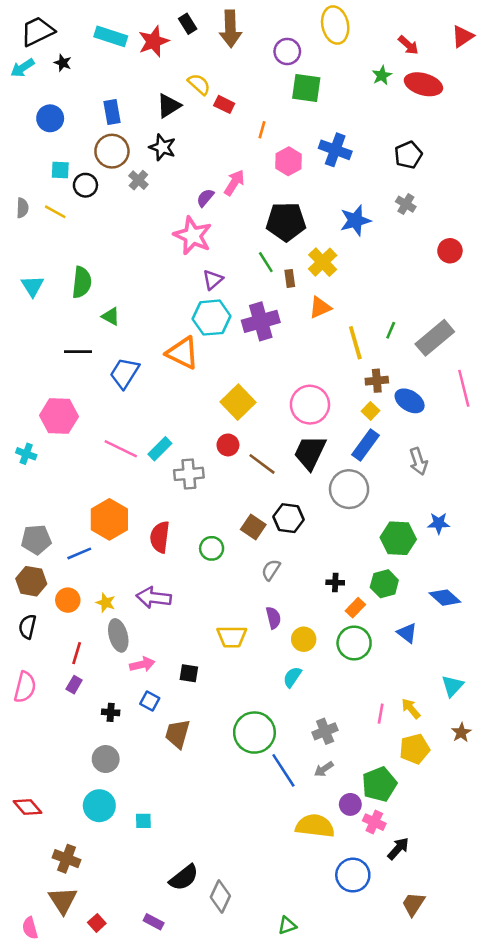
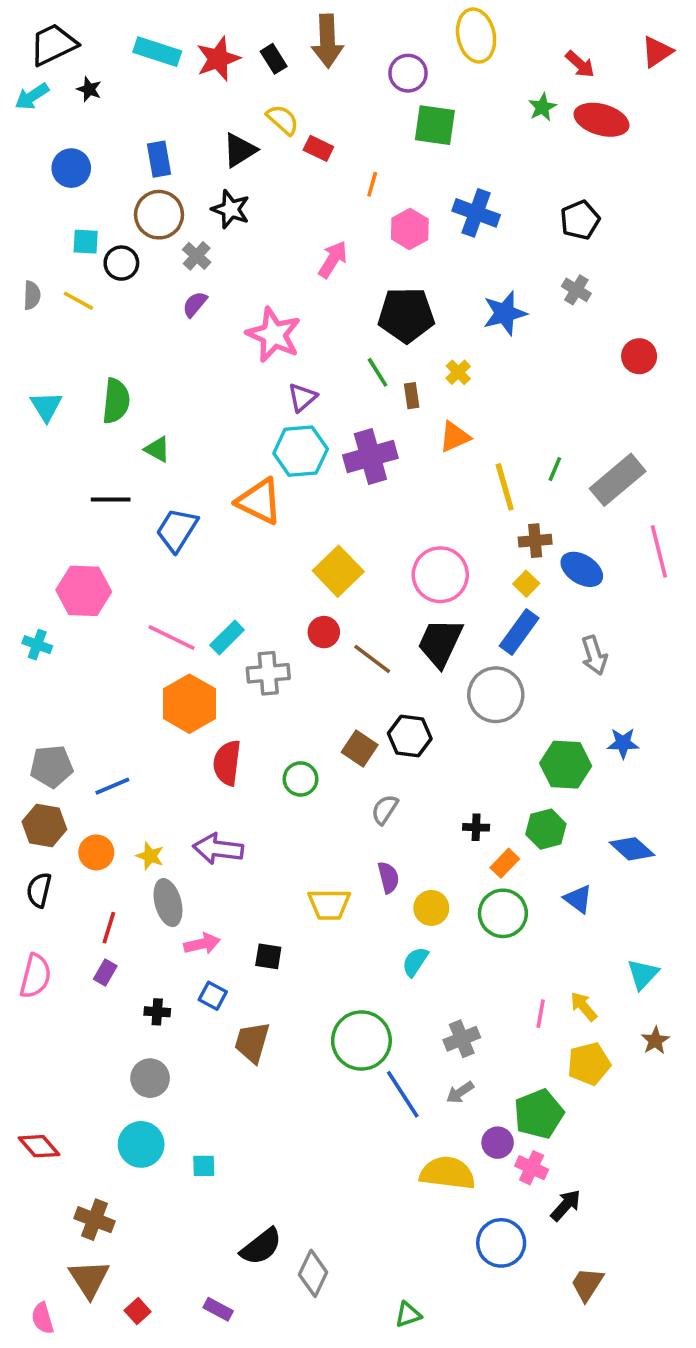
black rectangle: (188, 24) -> (274, 59), moved
purple semicircle: (205, 198) -> (195, 304), moved
yellow cross: (323, 262) -> (458, 372), size x0.6
orange hexagon: (109, 519) -> (189, 704), moved

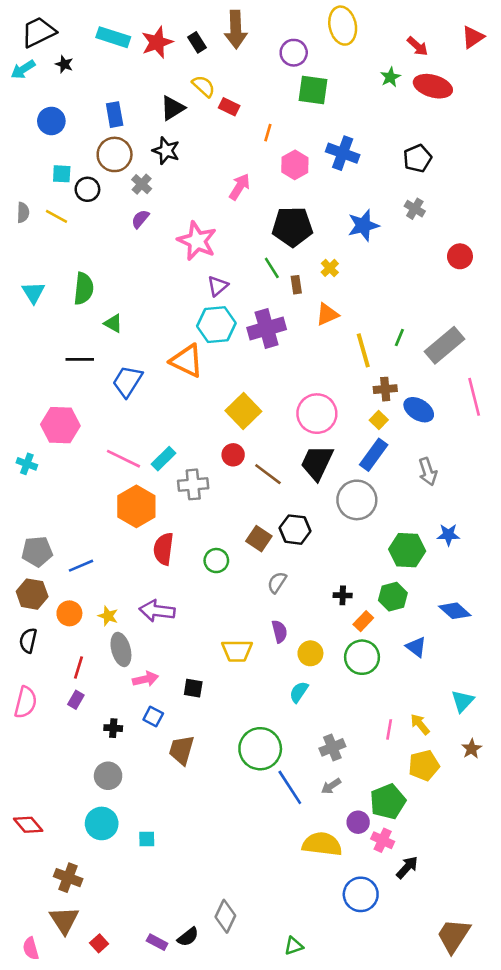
black semicircle: (261, 1247) -> (188, 937), moved, size x0.7
brown trapezoid: (587, 1284) -> (454, 936), moved, size x1.4

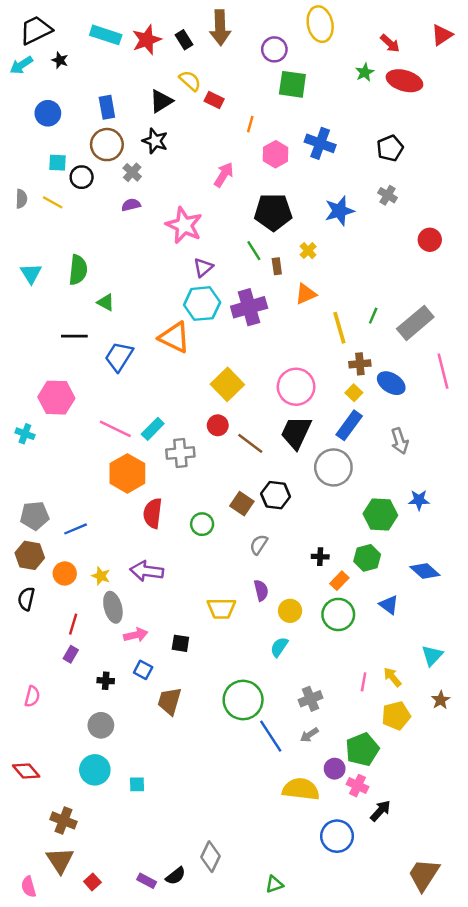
purple semicircle: (140, 219) -> (131, 205), turned 36
pink semicircle: (26, 702) -> (32, 696), moved, size x0.7

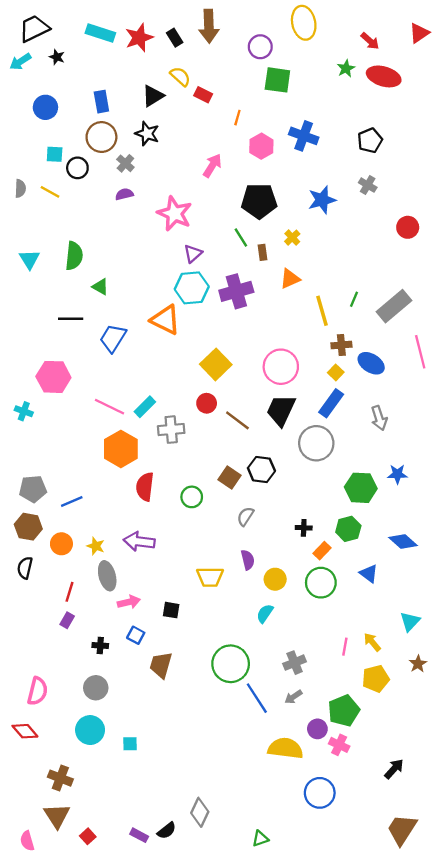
pink semicircle: (32, 696) -> (37, 691), moved, size x1.4
black arrow: (380, 811) -> (394, 769), moved

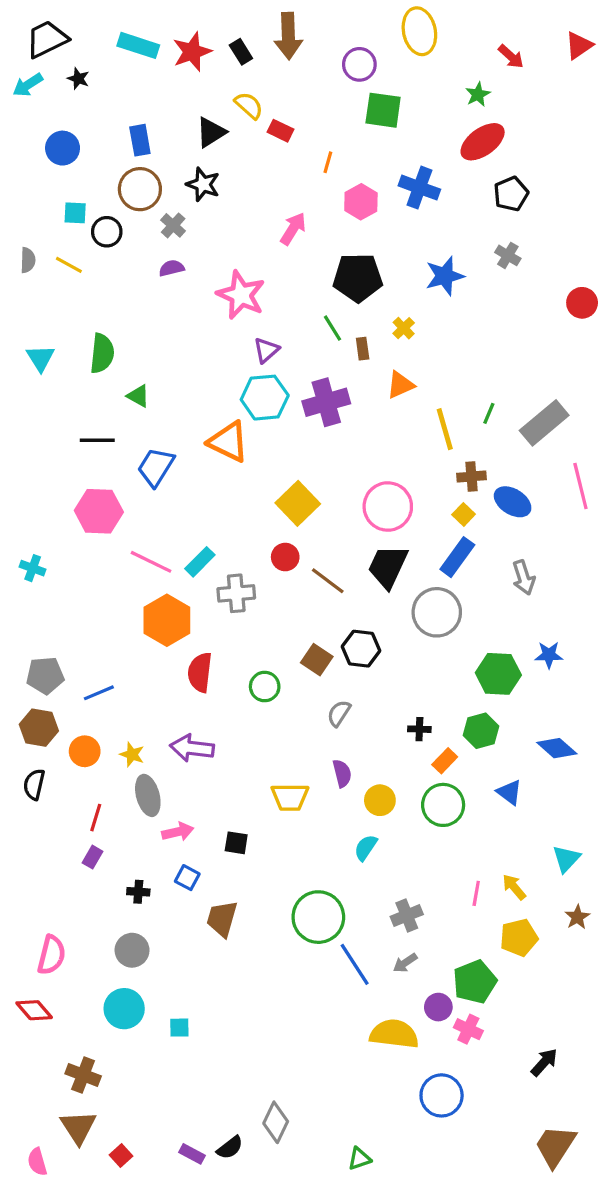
red ellipse: (384, 76) -> (483, 142), moved, turned -52
red circle: (408, 227) -> (582, 303), moved
pink hexagon: (53, 377) -> (99, 511), moved

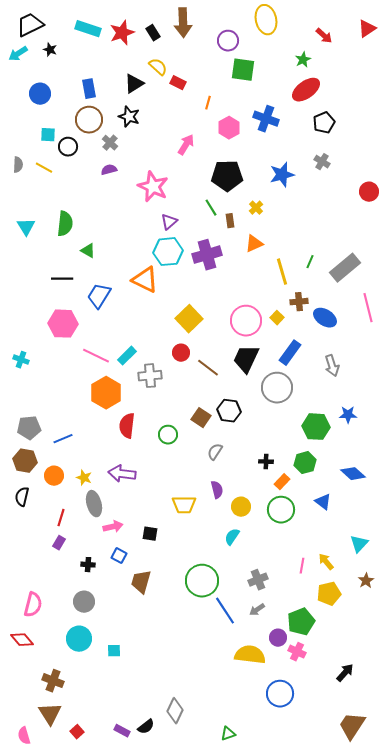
yellow square: (464, 514) -> (277, 318), moved

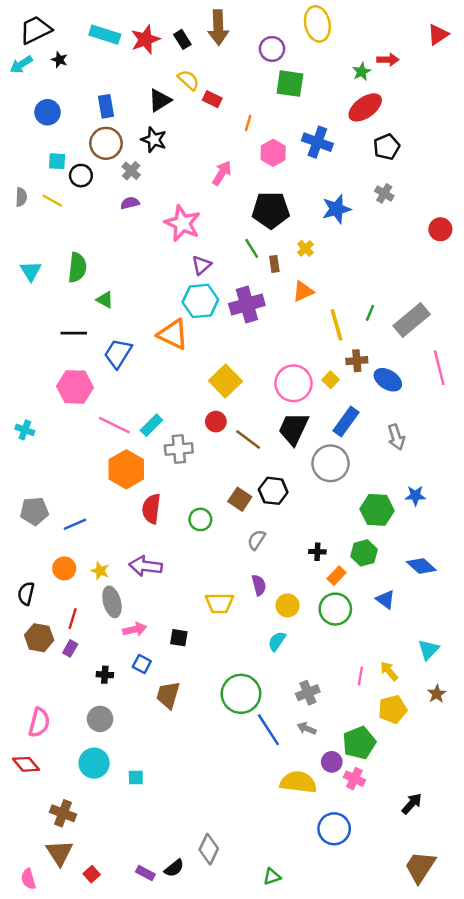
red arrow: (324, 36) -> (388, 60), moved, turned -42
brown hexagon: (25, 461) -> (39, 638), moved
gray arrow: (257, 610) -> (307, 728), turned 56

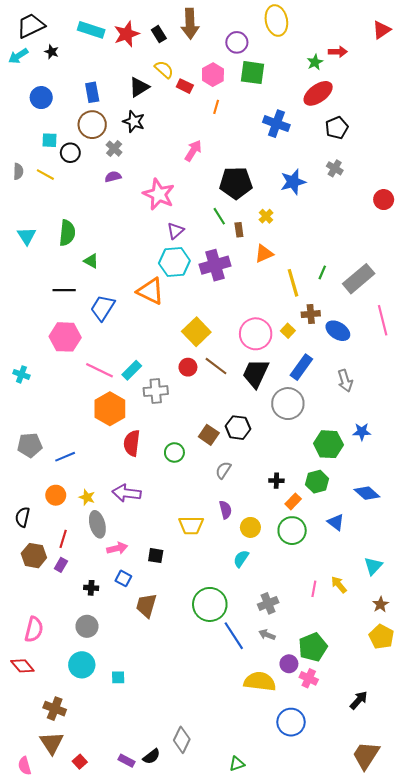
pink hexagon: (273, 153) -> (213, 75), moved
brown line: (248, 439) -> (216, 366), moved
yellow pentagon: (393, 709) -> (382, 637), moved, turned -30

